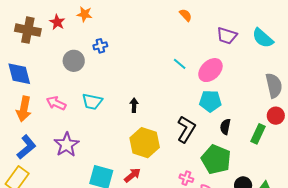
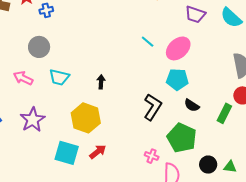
blue cross: (100, 46) -> (46, 10), moved
gray circle: (74, 61) -> (39, 47), moved
black semicircle: (225, 127) -> (192, 105), turned -70
yellow hexagon: (145, 143) -> (86, 118), moved

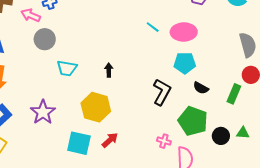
pink ellipse: (178, 48) -> (184, 32), turned 45
pink arrow: (23, 78) -> (31, 15), moved
black circle: (208, 165) -> (221, 136), moved
green triangle: (230, 167) -> (243, 133), moved

